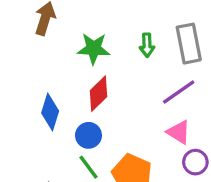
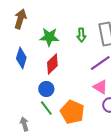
blue diamond: (50, 112) -> (21, 58), moved

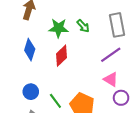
green arrow: (81, 35) -> (83, 26), moved, turned -40
blue circle: (46, 89) -> (31, 92), moved

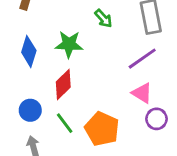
green star: (58, 28) -> (69, 44), moved
red diamond: (62, 56) -> (63, 84), moved

